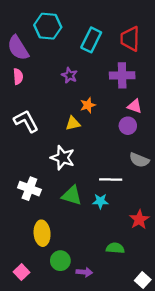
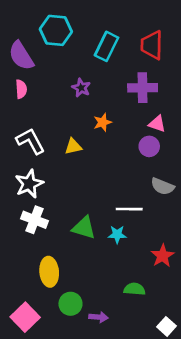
yellow triangle: (73, 123) -> (73, 146), moved
white star: (63, 158) -> (29, 184), moved, turned 30
pink square: (21, 272) -> (25, 317), size x1.5

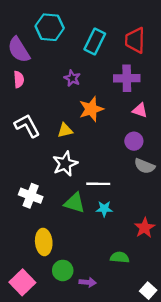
orange star: (103, 122) -> (91, 109), size x1.5
purple circle: (149, 146) -> (134, 141), moved
white star: (29, 184) -> (65, 164), moved
white line: (129, 209) -> (98, 184), moved

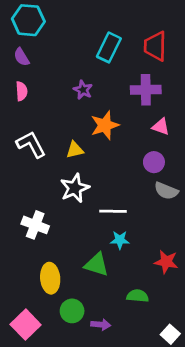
cyan hexagon: (50, 27) -> (28, 20), moved
purple semicircle: (19, 50) -> (22, 57), size x0.6
green triangle: (75, 203) -> (97, 265), moved
red star: (145, 228) -> (166, 262), turned -30

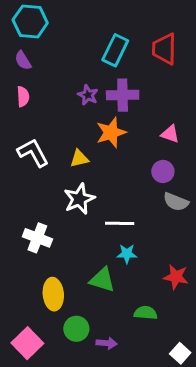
purple cross: (146, 90) -> (123, 95), moved

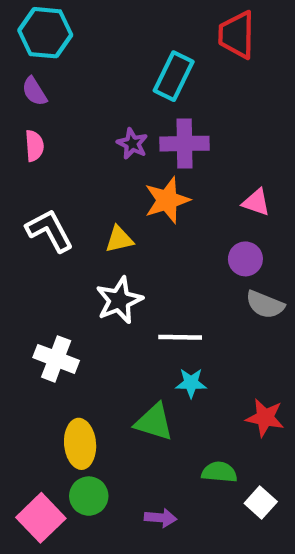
red trapezoid: (164, 49) -> (237, 35), moved
green circle: (76, 329) -> (89, 496), moved
white square: (180, 353) -> (261, 503), moved

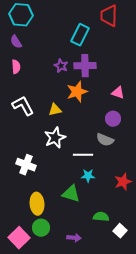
gray semicircle: (265, 305) -> (105, 140), moved
red star: (265, 418) -> (123, 182), moved, turned -30

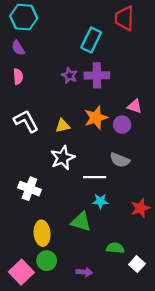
orange star: (77, 92) -> (96, 118), moved
purple circle: (113, 119) -> (122, 125), moved

